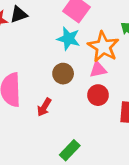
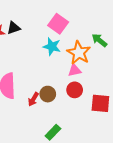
brown circle: (63, 74) -> (48, 94), moved

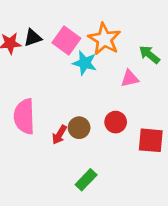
pink square: (58, 24) -> (66, 41), moved
orange star: (79, 53) -> (104, 39), moved
pink triangle: (75, 70) -> (130, 78), moved

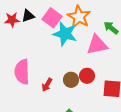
cyan star: (85, 63) -> (65, 34), size x1.4
pink triangle: (130, 78) -> (97, 45), size x1.6
brown circle: (79, 128) -> (71, 80), moved

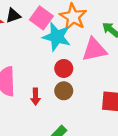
red circle: (87, 76) -> (64, 68), moved
red arrow: (47, 85) -> (36, 97), turned -32

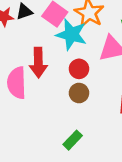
red arrow: (36, 97) -> (38, 62), moved, size x1.6

